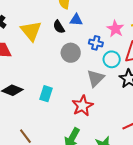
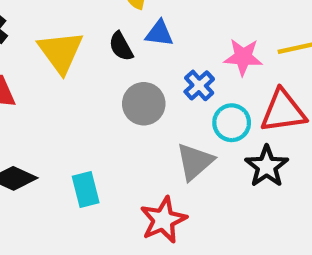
pink star: (115, 29) -> (243, 57), turned -30
blue cross: (96, 43) -> (199, 85), turned 32
cyan rectangle: (46, 94) -> (86, 189), turned -35

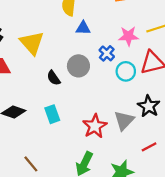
black semicircle: (121, 46) -> (54, 78), moved
gray triangle: (195, 162) -> (124, 120), moved
black star: (267, 166) -> (149, 106), moved

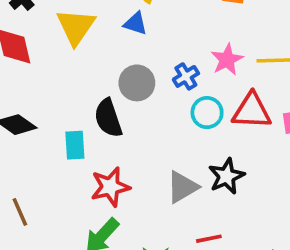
blue triangle: (83, 28) -> (135, 23), moved
pink star: (128, 36) -> (227, 60), turned 30
black semicircle: (54, 78) -> (108, 118), moved, size x1.5
red star: (95, 126) -> (110, 187), moved

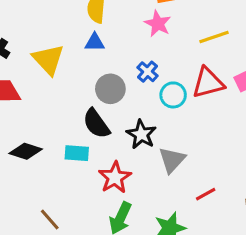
pink star: (227, 60) -> (158, 24), moved
cyan rectangle: (75, 145) -> (77, 153), turned -65
black star: (226, 176) -> (141, 134), moved

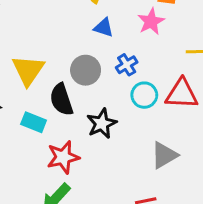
blue triangle: (95, 42) -> (104, 28), moved
yellow triangle: (48, 59) -> (28, 70), moved
gray triangle: (172, 160) -> (164, 155), moved

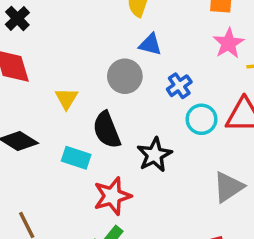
pink star: (151, 21) -> (229, 43), moved
yellow triangle: (28, 70) -> (66, 98), size x0.6
gray circle: (86, 70) -> (125, 76), moved

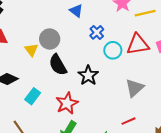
blue triangle: (150, 44) -> (76, 11), turned 32
gray circle: (125, 76) -> (50, 39), moved
cyan rectangle: (76, 158) -> (33, 96), moved, turned -63

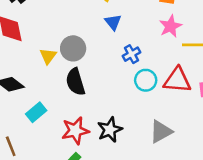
black star: (88, 75) -> (110, 130), moved

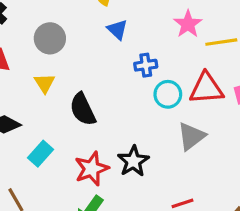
gray circle: (73, 48) -> (50, 38), moved
blue cross: (131, 54) -> (146, 65), turned 30
gray triangle: (161, 132) -> (191, 136), moved

